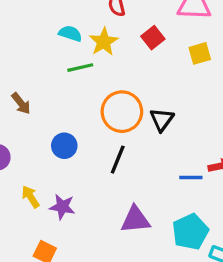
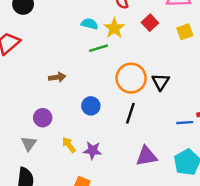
brown arrow: (21, 103) -> (57, 77), turned -56

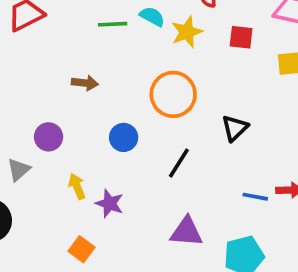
red square: (150, 23) -> (241, 37), turned 35
green line: (98, 48) -> (113, 24), moved
orange circle: (131, 78) -> (173, 94), moved

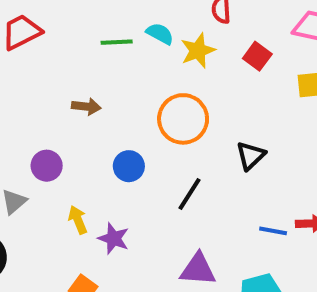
red square: (241, 37) -> (257, 56), turned 30

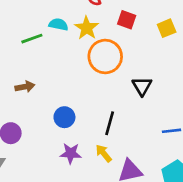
orange circle: (183, 119) -> (105, 57), moved
yellow arrow: (78, 220) -> (104, 153), moved
purple star: (114, 238) -> (71, 153), moved

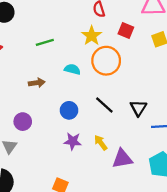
cyan semicircle: (58, 24) -> (72, 69), moved
black triangle: (142, 86) -> (138, 108), moved
black line: (110, 123) -> (104, 105), moved, turned -66

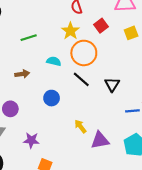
red square: (126, 31) -> (101, 26), turned 32
black line: (104, 105) -> (81, 79), moved
black triangle: (138, 108) -> (112, 84), moved
purple star: (73, 141) -> (31, 140), moved

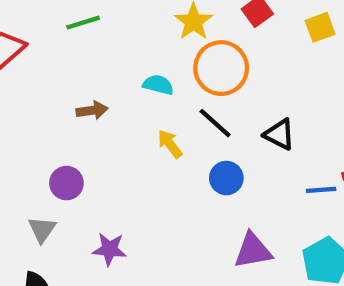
green line: (29, 38) -> (83, 23), moved
black triangle: (112, 84) -> (279, 134), turned -35
blue circle: (52, 98) -> (226, 178), moved
yellow arrow: (80, 126) -> (170, 144), moved

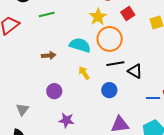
cyan semicircle: (158, 85) -> (80, 45), size x1.5
black line: (215, 123) -> (115, 64), moved, turned -54
purple circle: (66, 183) -> (54, 91), moved
purple star: (110, 249) -> (66, 120), moved

